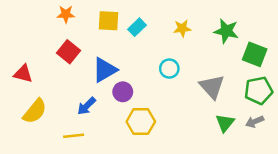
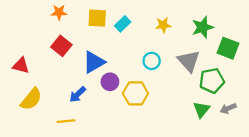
green star: (226, 31) -> (203, 27), turned -30
gray triangle: (212, 87) -> (189, 61), moved
green pentagon: (259, 91) -> (212, 81), moved
yellow hexagon: (141, 122) -> (135, 93), moved

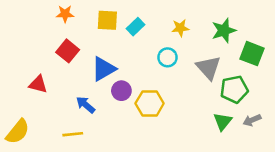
cyan circle: (152, 61) -> (167, 57), moved
red triangle: (21, 66) -> (38, 84), moved
blue arrow: (78, 94) -> (86, 105), turned 84
yellow semicircle: (31, 99) -> (18, 132), moved

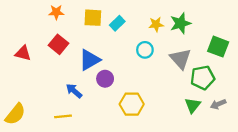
green star: (224, 30) -> (180, 23), moved
red triangle: (38, 84) -> (23, 53), moved
yellow hexagon: (150, 103) -> (132, 104), moved

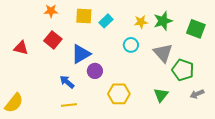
green square: (218, 47) -> (196, 29), moved
green pentagon: (203, 78) -> (183, 70), turned 30
green triangle: (193, 105) -> (161, 95), moved
yellow line: (63, 116) -> (69, 105), moved

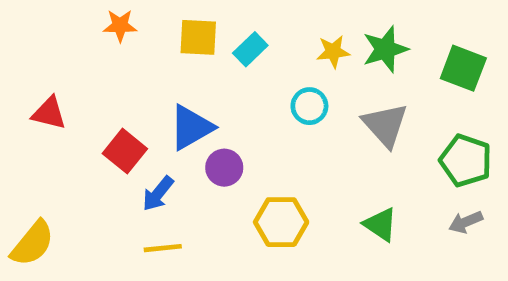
red square: (53, 40) -> (125, 151), moved
green pentagon: (183, 70) -> (466, 161), moved
blue arrow: (67, 82) -> (158, 194), turned -91
green triangle: (161, 95) -> (380, 224), turned -35

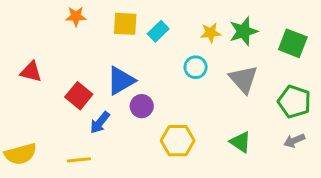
yellow semicircle: (32, 243) -> (21, 154), turned 36
yellow line: (163, 248) -> (79, 160), moved

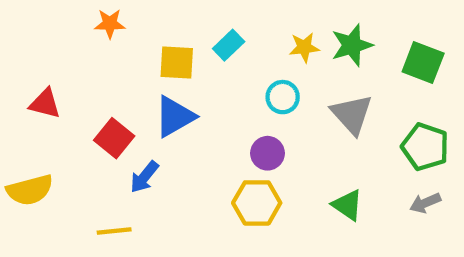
yellow square: (125, 24) -> (177, 62), moved
purple circle: (142, 106) -> (267, 153), moved
yellow semicircle: (21, 154) -> (30, 190), moved

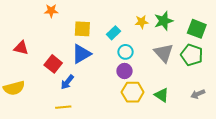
cyan rectangle: (229, 45) -> (113, 33), moved
cyan circle: (283, 97) -> (125, 52), moved
green pentagon: (425, 147) -> (192, 55), moved
yellow hexagon: (257, 203) -> (133, 92), moved
yellow line: (114, 231) -> (63, 107), moved

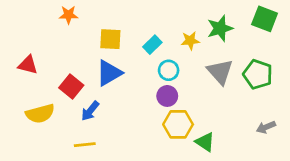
yellow star: (142, 22) -> (190, 41), moved
green square: (197, 29) -> (265, 19), moved
yellow semicircle: (14, 88) -> (40, 114), moved
green triangle: (162, 95) -> (205, 142), moved

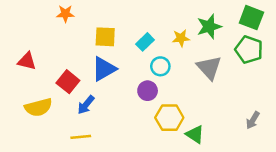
green pentagon: (258, 74) -> (249, 50), moved
purple circle: (167, 96) -> (148, 91), moved
gray arrow: (266, 127) -> (253, 120), turned -36

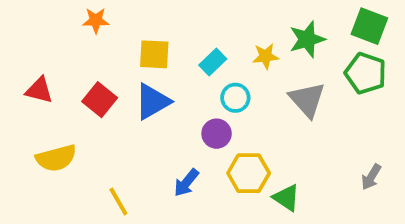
red square: (68, 82) -> (100, 100), moved
blue arrow: (86, 105) -> (186, 183), moved
yellow line: (81, 137) -> (118, 202), turned 66

